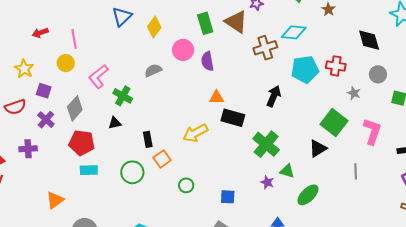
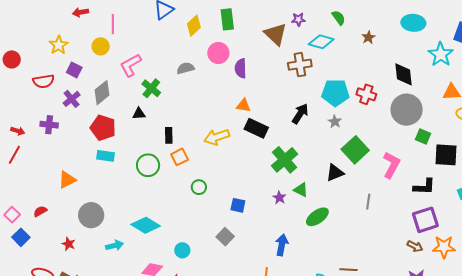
green rectangle: (205, 23) -> (227, 19), moved
cyan diamond: (294, 32) -> (321, 42), moved
gray circle: (378, 74) -> (407, 110), size x1.8
gray star: (354, 93) -> (335, 122), moved

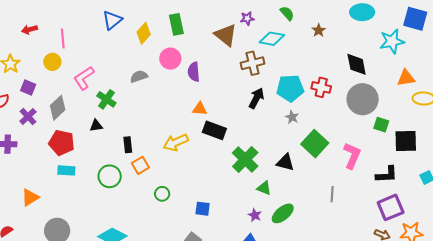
cyan star: (441, 54) -> (392, 41), turned 30
black arrow: (300, 114) -> (256, 98), moved
black triangle: (335, 173) -> (285, 162), moved, turned 42
purple star: (279, 198) -> (255, 215), moved

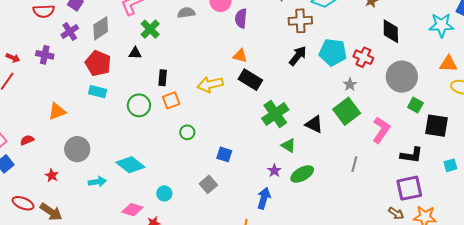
black diamond: (357, 64) -> (391, 31), moved
gray star: (292, 117) -> (350, 84), moved

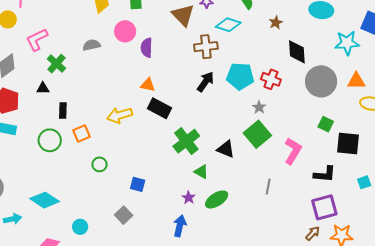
gray circle: (402, 77) -> (321, 81), moved
black rectangle: (163, 78) -> (63, 110), moved
brown arrow: (396, 213) -> (313, 233), turned -77

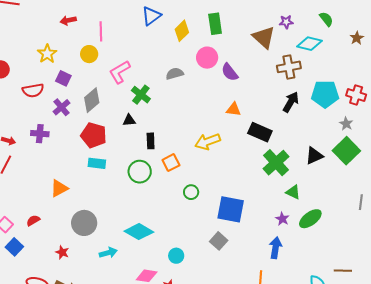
purple semicircle: (147, 48) -> (230, 72), turned -36
black rectangle: (159, 108) -> (260, 132), moved
black triangle: (226, 149) -> (314, 156), moved, turned -42
blue square: (138, 184) -> (231, 209), size x1.8

